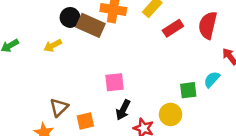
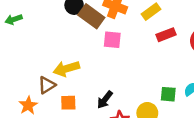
yellow arrow: (53, 46) -> (66, 69), moved, size x1.5
pink square: (114, 82) -> (112, 40), moved

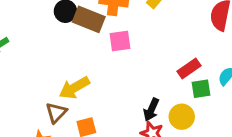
red rectangle: (166, 35) -> (189, 69), moved
black arrow: (105, 100) -> (151, 110), moved

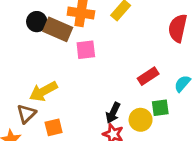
green square: (201, 89) -> (160, 108), moved

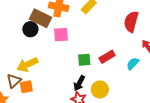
black circle: (37, 22) -> (30, 29), moved
green square: (160, 108) -> (84, 60), moved
orange square: (54, 127) -> (26, 87), moved

